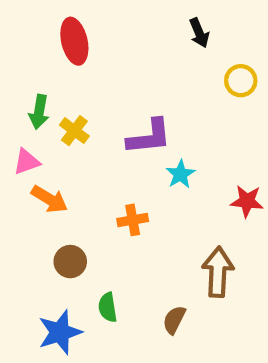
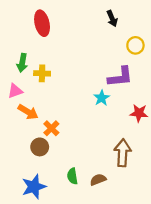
yellow cross: (74, 131) -> (42, 73), turned -35
purple L-shape: (149, 137) -> (120, 77), moved
orange cross: (133, 220) -> (51, 128), moved, turned -35
green semicircle: (108, 307) -> (72, 176), moved
brown semicircle: (174, 320) -> (98, 180), turned 42

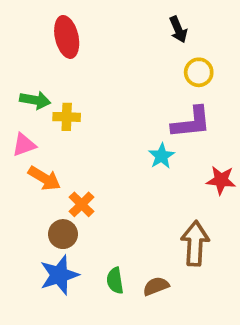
yellow circle: (135, 45) -> (199, 72), moved
green arrow: (22, 63) -> (35, 100), turned -90
blue star: (34, 187) -> (59, 275), moved

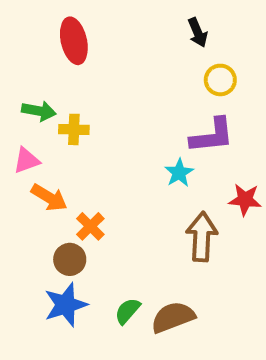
brown arrow: (195, 243) -> (202, 237), moved
green semicircle: (115, 281) -> (127, 311), turned 50
brown semicircle: (156, 286) -> (173, 317), size x1.5

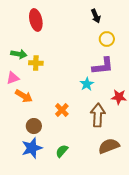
orange cross: (90, 226) -> (62, 110), moved
brown semicircle: (173, 317) -> (109, 146), moved

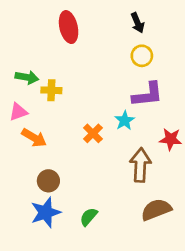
red ellipse: (36, 20) -> (69, 27), moved
yellow circle: (107, 39) -> (142, 56), moved
orange cross: (62, 110) -> (93, 133), moved

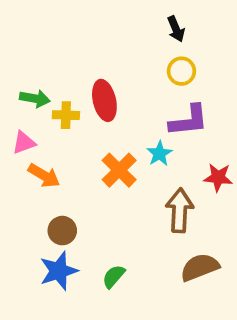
red ellipse: (69, 27) -> (104, 100), moved
orange cross: (93, 133) -> (119, 170), size x1.4

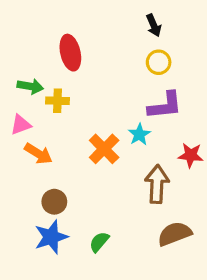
red ellipse: (104, 100) -> (70, 53), moved

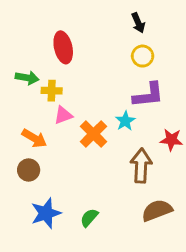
pink triangle: (21, 125) -> (63, 115), moved
brown circle: (54, 202) -> (29, 170), moved

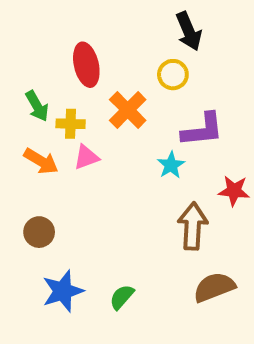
black arrow: (138, 23) -> (189, 31), size x1.4
yellow circle: (143, 56) -> (173, 75), moved
green arrow: (27, 78) -> (37, 106), turned 50
orange cross: (93, 134) -> (128, 110), moved
orange arrow: (34, 138) -> (41, 161), moved

